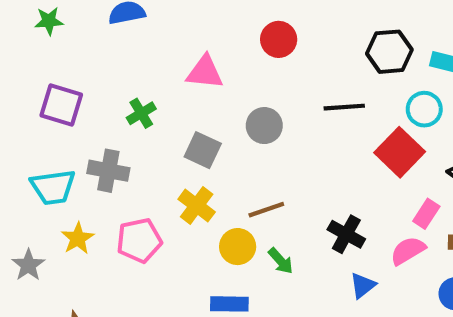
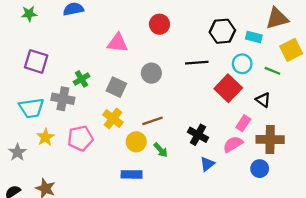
green cross: (141, 113) -> (82, 79), moved

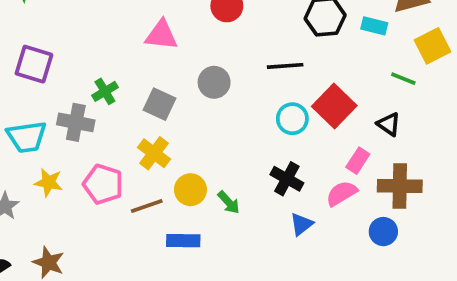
cyan circle: (242, 64) -> (292, 119), moved
brown line: (153, 121) -> (147, 206), moved
yellow star: (45, 137) -> (49, 182), turned -30
pink pentagon: (80, 138) -> (103, 184), turned 30

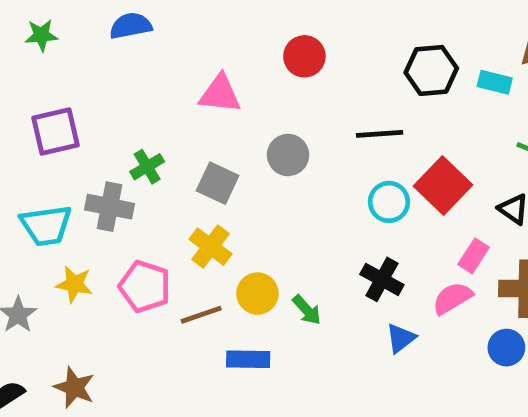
purple square: (34, 64) -> (56, 131), turned -30

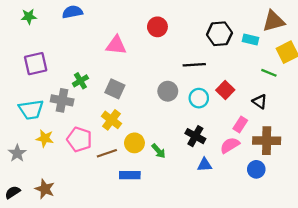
gray circle: (288, 155) -> (168, 91), moved
red square: (443, 186) -> (225, 90), size x0.7
blue triangle: (401, 338) -> (205, 165), turned 35

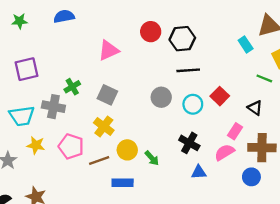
black hexagon: (219, 34) -> (182, 39), moved
cyan rectangle: (251, 39) -> (246, 45), turned 42
pink triangle: (116, 45) -> (109, 50), turned -30

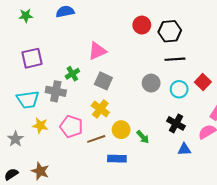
pink triangle: (109, 50) -> (97, 51), moved

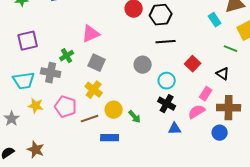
cyan circle: (179, 89) -> (167, 81), moved

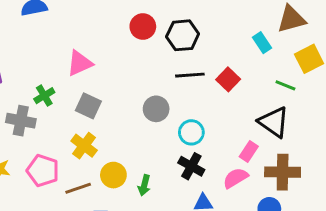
red square: (193, 64) -> (228, 79), moved
black triangle: (223, 74) -> (274, 122), size x1.6
green arrow: (135, 117) -> (144, 185), turned 56

